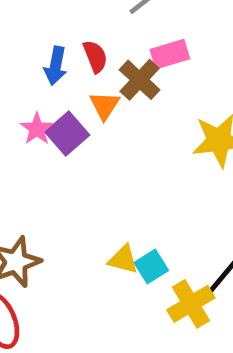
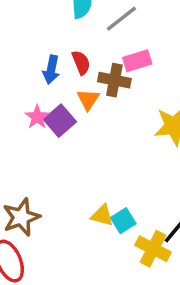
brown cross: (140, 80) -> (114, 80), turned -32
yellow cross: (191, 304) -> (153, 249), turned -32

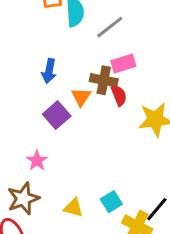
red semicircle: (81, 63) -> (119, 95), moved
pink star: (37, 117) -> (37, 161), moved
yellow triangle: (102, 215) -> (73, 208), moved

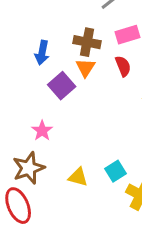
blue arrow: (49, 71) -> (42, 53), moved
brown cross: (104, 80) -> (87, 42), moved

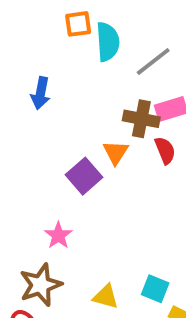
brown cross: (87, 42) -> (141, 119), moved
blue arrow: (42, 53) -> (41, 93), moved
cyan square: (116, 171) -> (155, 289), turned -36

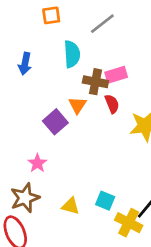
cyan semicircle: (108, 42) -> (72, 54), moved
gray line: (153, 61) -> (102, 24), moved

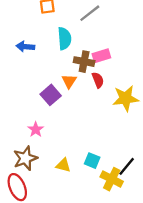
blue arrow: (25, 64) -> (25, 47), turned 84

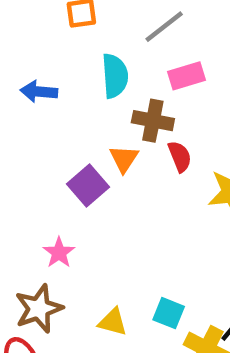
pink rectangle: (101, 56) -> (186, 76), moved

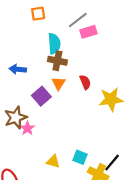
pink rectangle: (186, 76) -> (88, 32), moved
blue arrow: (39, 92) -> (18, 69), moved
brown cross: (153, 121) -> (57, 61), moved
brown star: (39, 309) -> (16, 118), moved

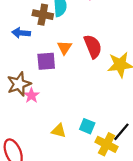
brown cross: (57, 61) -> (43, 15), moved
red semicircle: (85, 82) -> (93, 46), size x1.5
purple square: (41, 96) -> (46, 61), turned 36

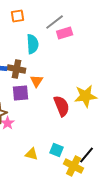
brown cross: (43, 15) -> (17, 69), moved
red semicircle: (93, 46) -> (62, 106), moved

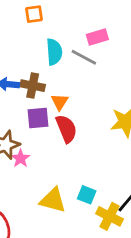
gray line: (55, 22) -> (84, 57), moved, turned 66
red semicircle: (62, 106) -> (66, 129), moved
yellow triangle: (32, 154) -> (53, 200), size x1.5

